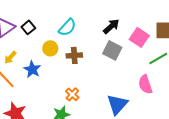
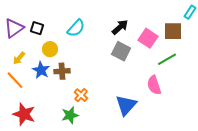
black square: (28, 27) -> (37, 28), turned -32
yellow circle: (50, 48) -> (50, 49), moved
brown cross: (74, 55) -> (62, 71), moved

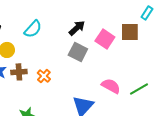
green line: (167, 59) -> (139, 89), moved
pink semicircle: (154, 85) -> (111, 86), turned 138
orange cross: (81, 95) -> (44, 76), moved

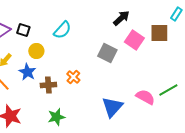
black arrow: (77, 28) -> (121, 18), moved
brown cross: (19, 72) -> (48, 85), moved
pink semicircle: (111, 86) -> (145, 97), moved

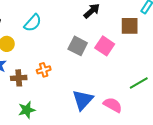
pink square: (134, 40) -> (105, 46), moved
orange cross: (73, 77) -> (44, 70), turned 32
pink semicircle: (145, 97) -> (113, 105), moved

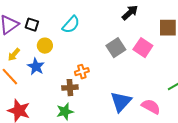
gray square: (78, 46) -> (116, 48), turned 30
brown cross: (19, 78) -> (70, 88), moved

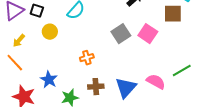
blue star: (36, 67) -> (49, 80), moved
brown cross: (70, 88) -> (96, 87), moved
pink semicircle: (151, 107) -> (156, 82), moved

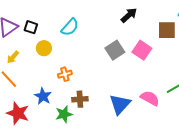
orange cross: (87, 58) -> (65, 74), moved
brown cross: (96, 87) -> (80, 99), moved

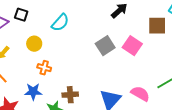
black square: (31, 27) -> (21, 15), moved
orange cross: (65, 74) -> (44, 68), moved, turned 32
blue star: (43, 96) -> (33, 92), turned -30

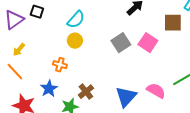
yellow circle: (34, 44) -> (75, 41), moved
blue star: (33, 92) -> (49, 89), turned -30
brown cross: (70, 95) -> (86, 92), turned -35

